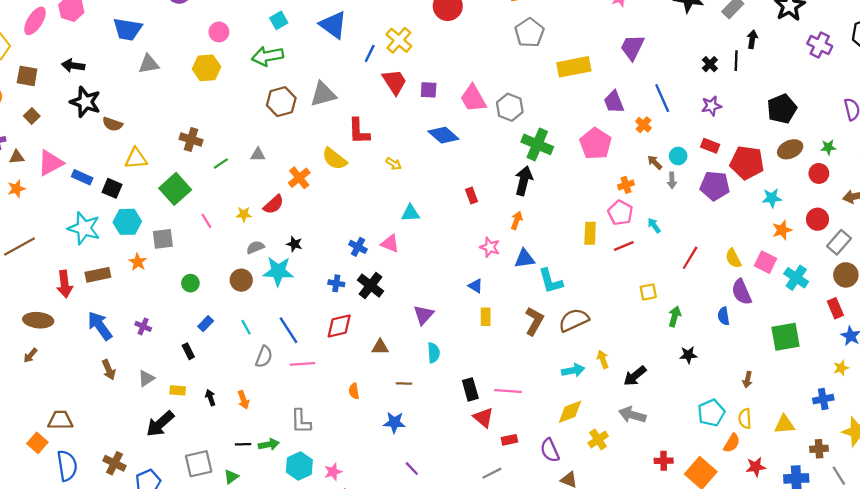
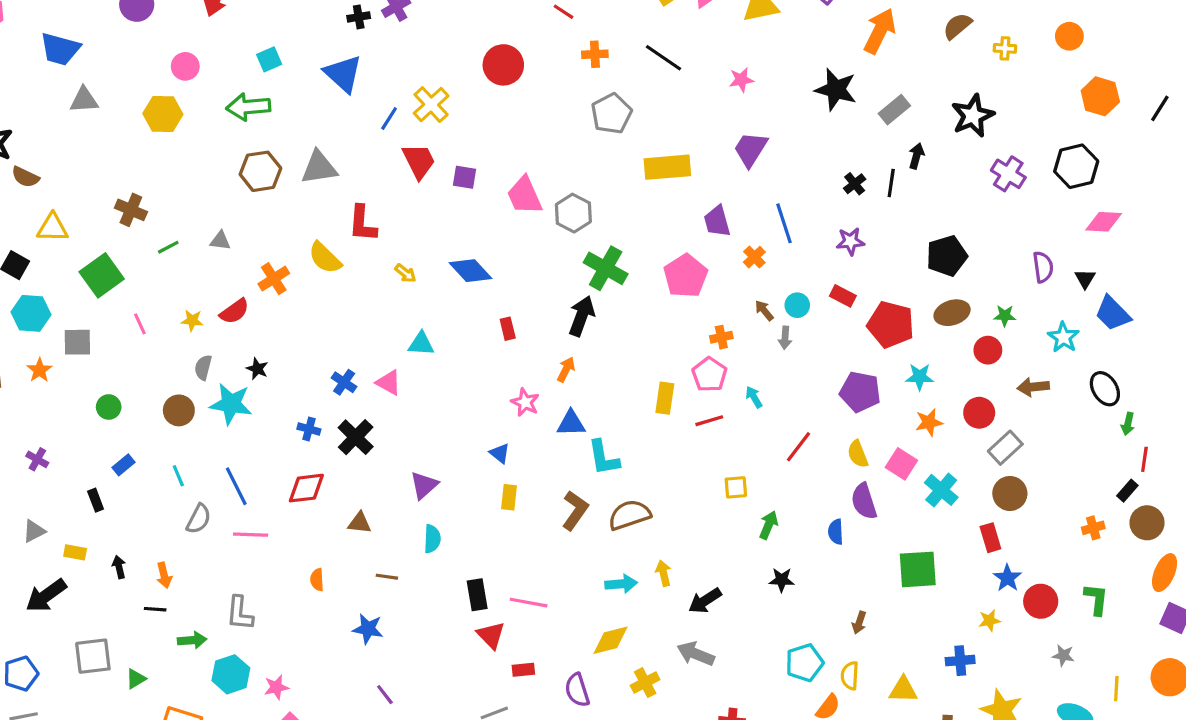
blue diamond: (443, 135) -> (470, 271), moved
purple pentagon: (715, 186) -> (860, 392), moved
gray semicircle: (255, 247) -> (203, 367), turned -60
black line: (243, 444) -> (155, 609), moved

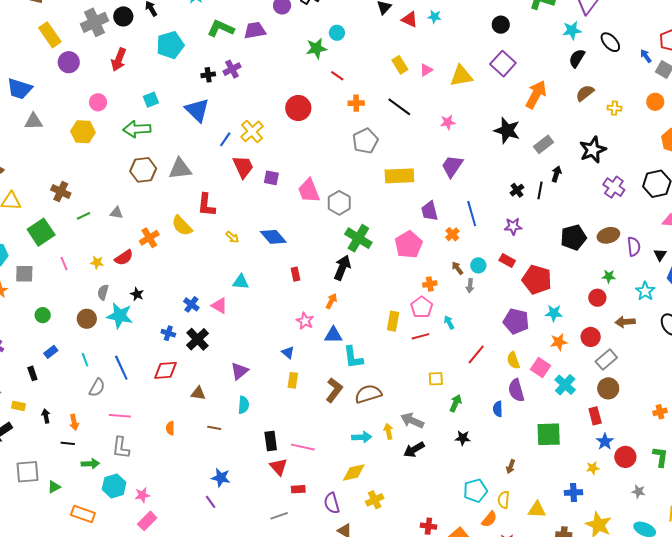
brown ellipse: (952, 313) -> (608, 235), moved
pink line: (251, 535) -> (120, 416), moved
blue star: (368, 629) -> (221, 478), moved
gray arrow: (696, 654) -> (412, 421), moved

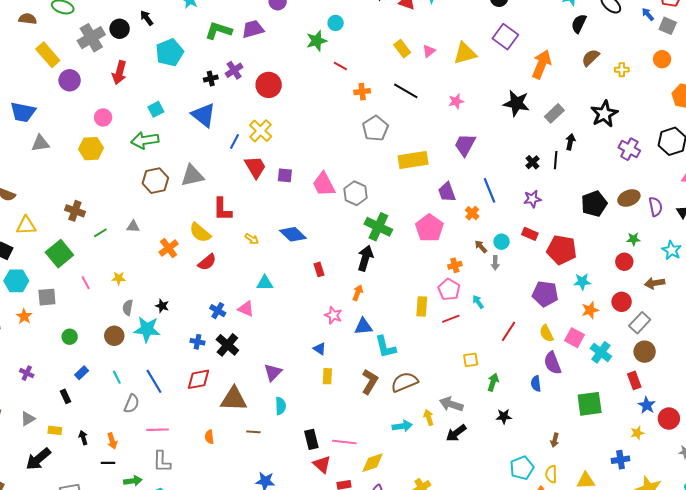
red circle: (298, 108) -> (269, 85), moved
red semicircle: (124, 258) -> (207, 262), moved
brown triangle: (198, 393) -> (234, 399), size x1.8
yellow diamond: (354, 472) -> (373, 463), moved

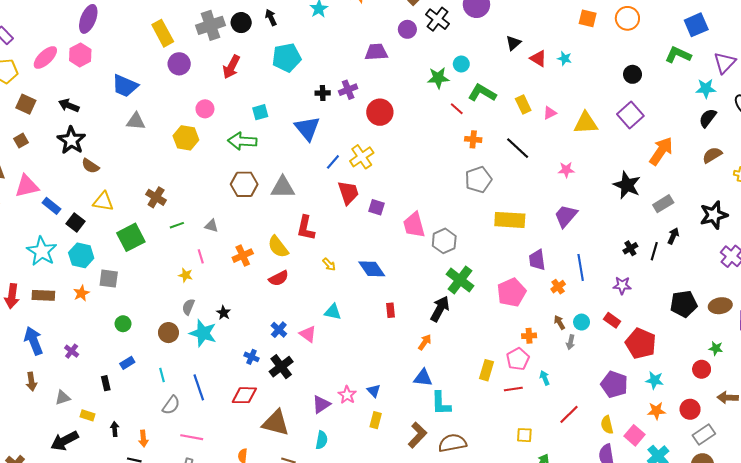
green L-shape: (219, 31) -> (482, 93), moved
pink line: (86, 283) -> (201, 256), moved
pink star: (333, 315) -> (347, 395), moved

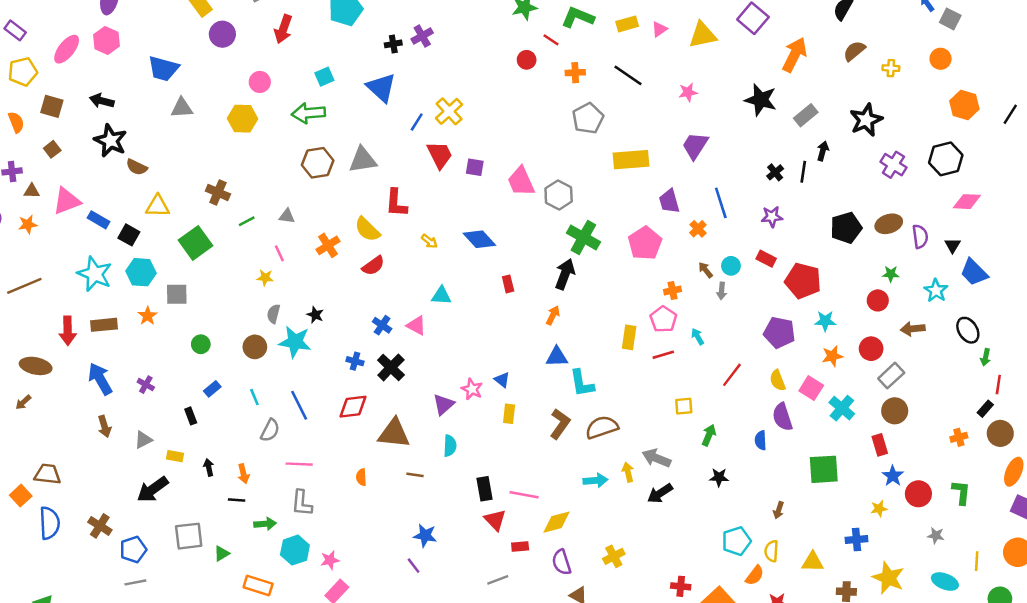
yellow rectangle: (523, 105) -> (627, 24), turned -72
red circle: (380, 112) -> (527, 60), moved, size x0.6

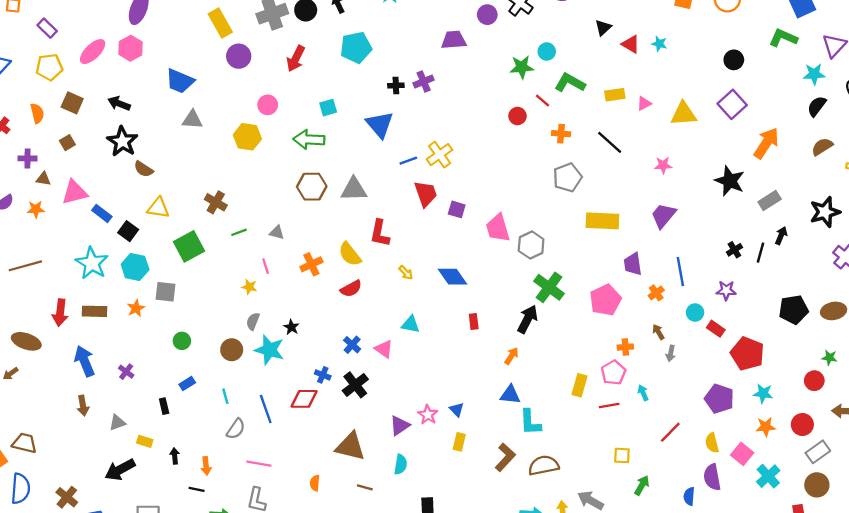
blue line: (417, 122) -> (408, 161), turned 30
cyan circle: (731, 266) -> (695, 313), moved
red diamond: (353, 407) -> (304, 399), moved

